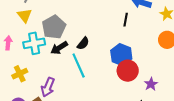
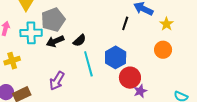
cyan line: (79, 66) -> (88, 64), moved
red circle: (128, 71) -> (130, 78), moved
purple arrow: (48, 87) -> (57, 81), moved

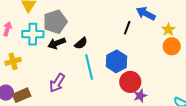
orange circle: (163, 50) -> (172, 46), moved

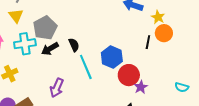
black line: (127, 28) -> (148, 42), moved
black semicircle: (81, 43) -> (74, 45), turned -64

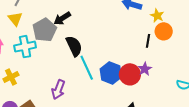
black semicircle: (74, 45) -> (74, 46), size x1.5
black arrow: (50, 49) -> (62, 18), moved
blue hexagon: (112, 57) -> (111, 73), moved
purple star: (141, 87) -> (145, 69), moved

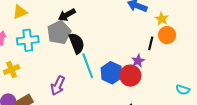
yellow triangle: (15, 19) -> (20, 12), turned 42
gray pentagon: (45, 30) -> (59, 33), moved
purple star: (145, 69) -> (138, 61), moved

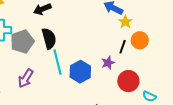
yellow star: (162, 19) -> (125, 22), moved
gray pentagon: (59, 33) -> (22, 42), moved
red circle: (130, 76) -> (128, 81), moved

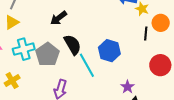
purple star: (108, 63) -> (127, 87), moved
blue hexagon: (80, 72) -> (109, 51), moved

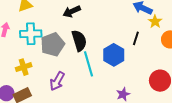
black line: (146, 34) -> (136, 38), moved
yellow cross: (12, 81) -> (24, 67), moved

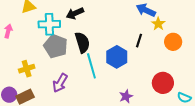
cyan cross: (31, 34) -> (49, 24), moved
gray pentagon: (53, 44) -> (56, 46), turned -30

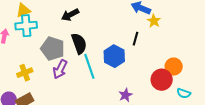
cyan cross: (49, 24) -> (26, 26), moved
orange circle: (173, 42) -> (174, 67), moved
purple arrow: (60, 83) -> (60, 69), moved

